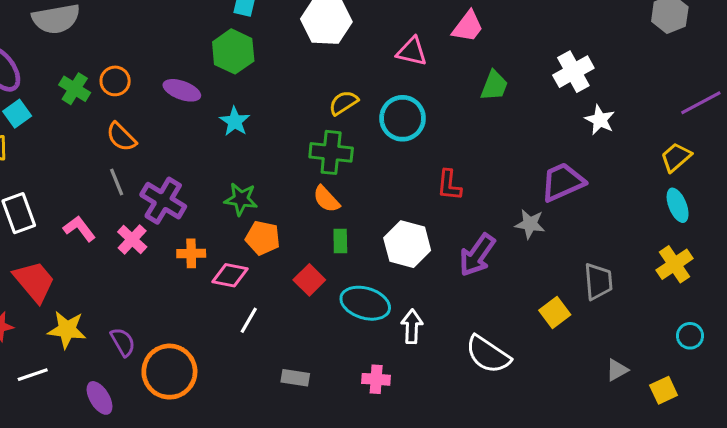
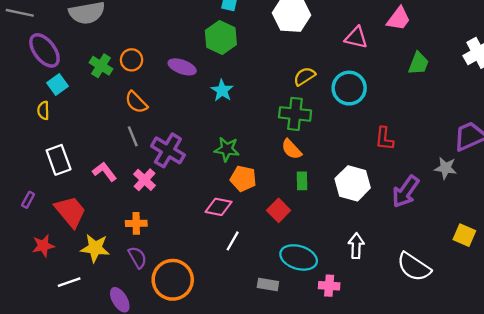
orange cross: (191, 253) -> (136, 223), moved
cyan ellipse: (365, 303) -> (299, 257), moved
yellow square: (555, 313) -> (464, 235), turned -30

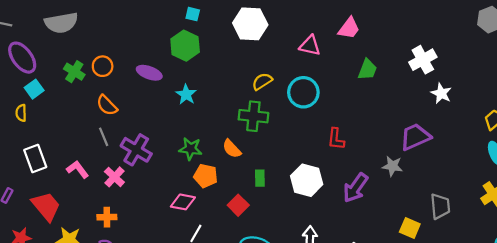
orange semicircle: (291, 149) -> (232, 149), moved

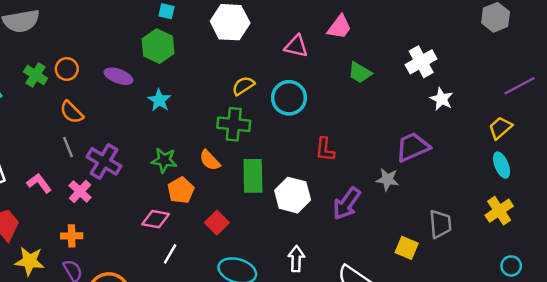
green trapezoid: (367, 69) -> (360, 73), turned 100
orange pentagon: (206, 176) -> (181, 190), turned 30
green rectangle: (260, 178) -> (253, 176), moved, size x1.8

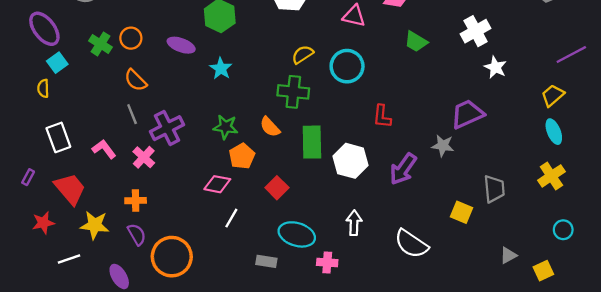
purple cross: (104, 161) -> (167, 128), turned 32

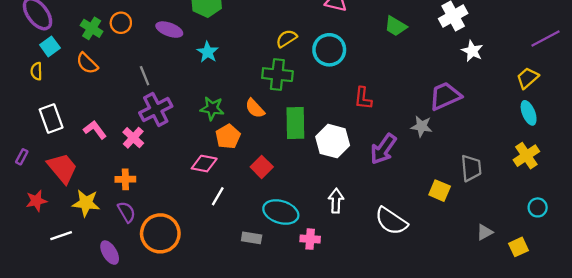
orange semicircle: (136, 80) -> (87, 63), moved
gray line: (132, 114) -> (145, 76), moved

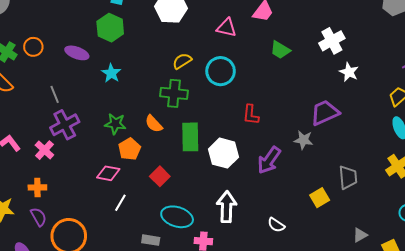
yellow square: (440, 191) -> (320, 198), turned 36
white arrow: (336, 201) -> (227, 207), size x1.4
white semicircle: (391, 221) -> (276, 225), size x0.6

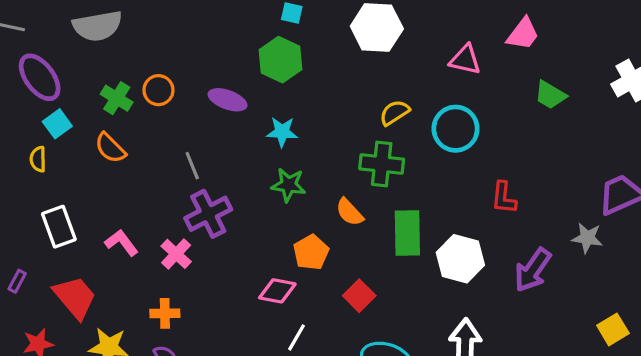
cyan star: (111, 73) -> (282, 132), turned -30
green star: (115, 124) -> (289, 185), moved

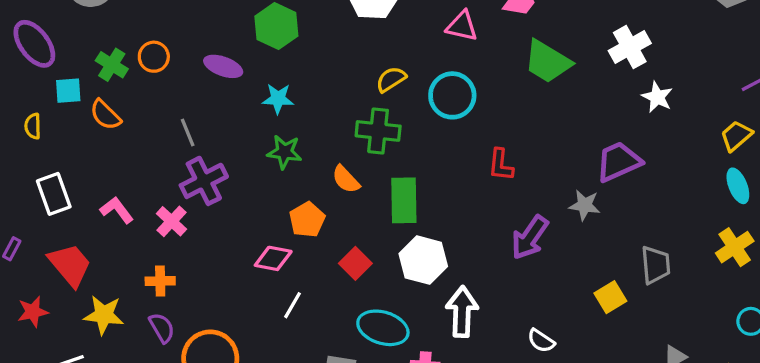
green trapezoid: (550, 95) -> (547, 62), size x1.5
cyan square: (57, 124) -> (68, 91), moved, turned 32
white hexagon: (460, 259) -> (423, 260), moved

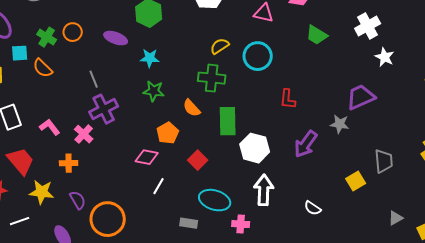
green trapezoid: (547, 62) -> (317, 35), size x0.7
white hexagon: (423, 260) -> (255, 148), moved
orange cross: (160, 281) -> (69, 163), moved

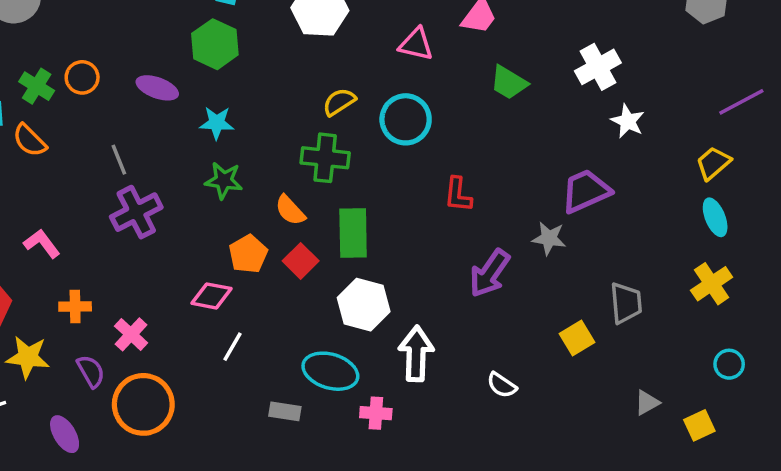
pink cross: (84, 134) -> (131, 334), moved
white hexagon: (255, 148) -> (364, 305), moved
red square: (198, 160) -> (301, 261), moved

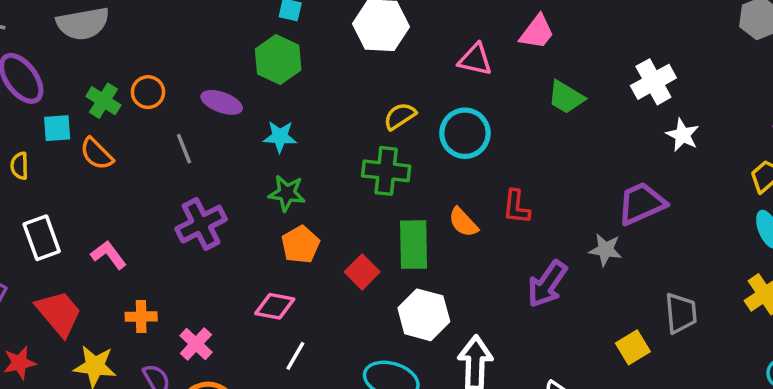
gray line: (119, 160) -> (184, 149), moved
orange semicircle: (290, 210) -> (463, 222), moved
orange pentagon: (248, 254) -> (300, 245), moved

